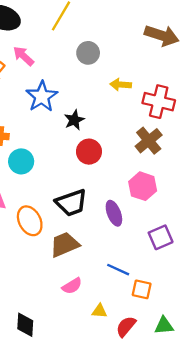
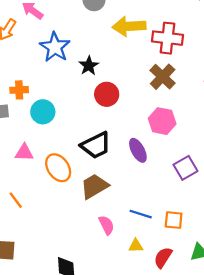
yellow arrow: (121, 85) -> (129, 26), size x1.6
blue line: (118, 270) -> (141, 214), moved
pink semicircle: (72, 286) -> (106, 225), turned -78

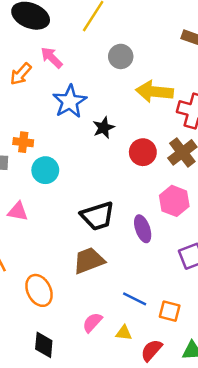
red circle: (107, 94) -> (143, 152), moved
orange ellipse: (58, 168) -> (39, 290), moved
pink semicircle: (106, 225) -> (92, 322), moved, turned -120

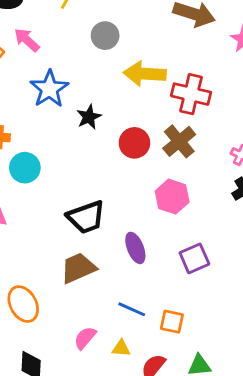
purple ellipse: (143, 229) -> (135, 248), moved

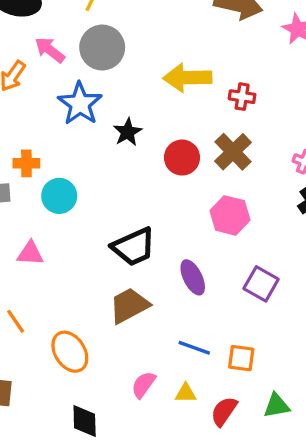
gray circle: (105, 36) -> (102, 48), moved, size x1.4
red cross: (191, 94) -> (242, 97), size x0.6
purple square: (194, 258) -> (261, 284), turned -32

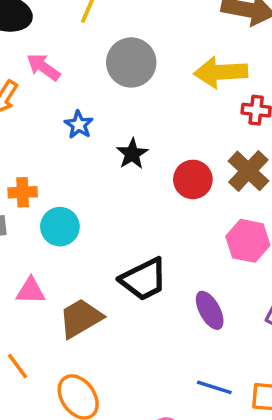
gray circle: (102, 48) -> (131, 62), moved
yellow arrow: (187, 78) -> (221, 72), moved
blue star: (80, 104) -> (79, 125), size x0.6
brown trapezoid: (129, 305) -> (81, 318), moved

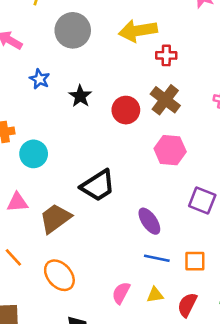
purple ellipse: (210, 310) -> (149, 221), moved

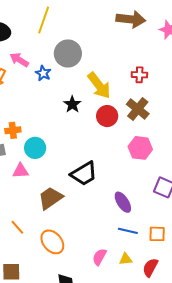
yellow arrow: (138, 31) -> (99, 85), moved, turned -120
blue star: (40, 79) -> (43, 73), moved
pink triangle: (17, 202) -> (21, 171), moved

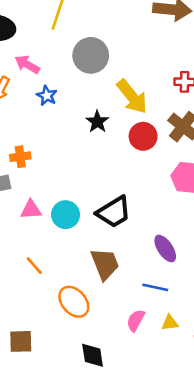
blue star: (43, 73) -> (47, 96), moved
cyan circle: (35, 148) -> (66, 215), moved
brown trapezoid: (50, 198) -> (105, 264), moved, turned 104
orange line: (17, 227) -> (34, 266), moved
blue line: (128, 231) -> (155, 287), moved

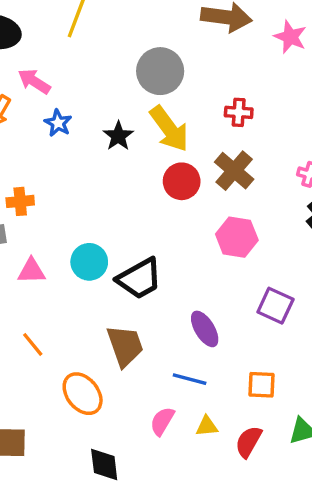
gray circle: (91, 55) -> (160, 71), moved
black star: (97, 122) -> (118, 136), moved
cyan circle: (66, 215) -> (89, 262), moved

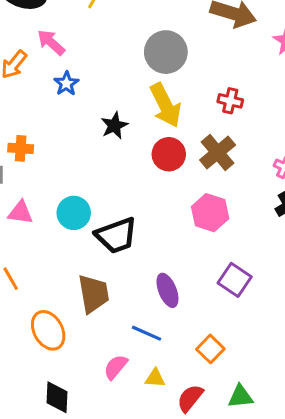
black star: (118, 136) -> (114, 126), moved
orange square: (262, 385) -> (210, 349), turned 32

